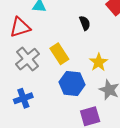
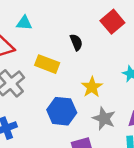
yellow rectangle: (59, 54) -> (47, 64), moved, turned -36

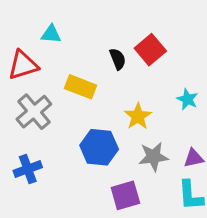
red square: (112, 22) -> (150, 50), moved
gray star: (104, 118) -> (153, 157), turned -30

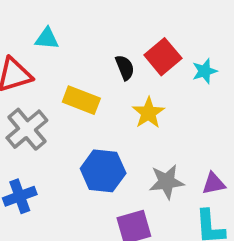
cyan star: (187, 99) -> (205, 71), moved, turned 30
yellow star: (138, 116) -> (148, 113), moved

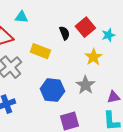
yellow star: (148, 113) -> (93, 57), moved
gray star: (167, 182) -> (85, 85), moved, turned -30

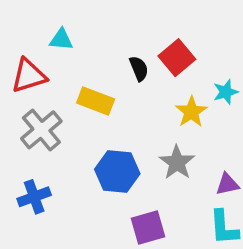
cyan star: (108, 35) -> (226, 92), moved

